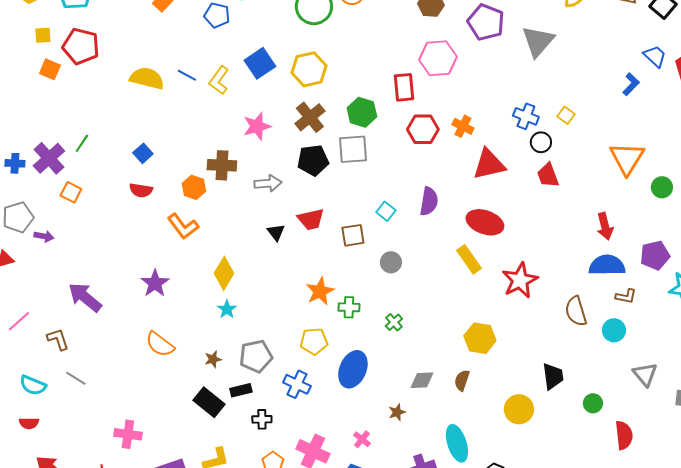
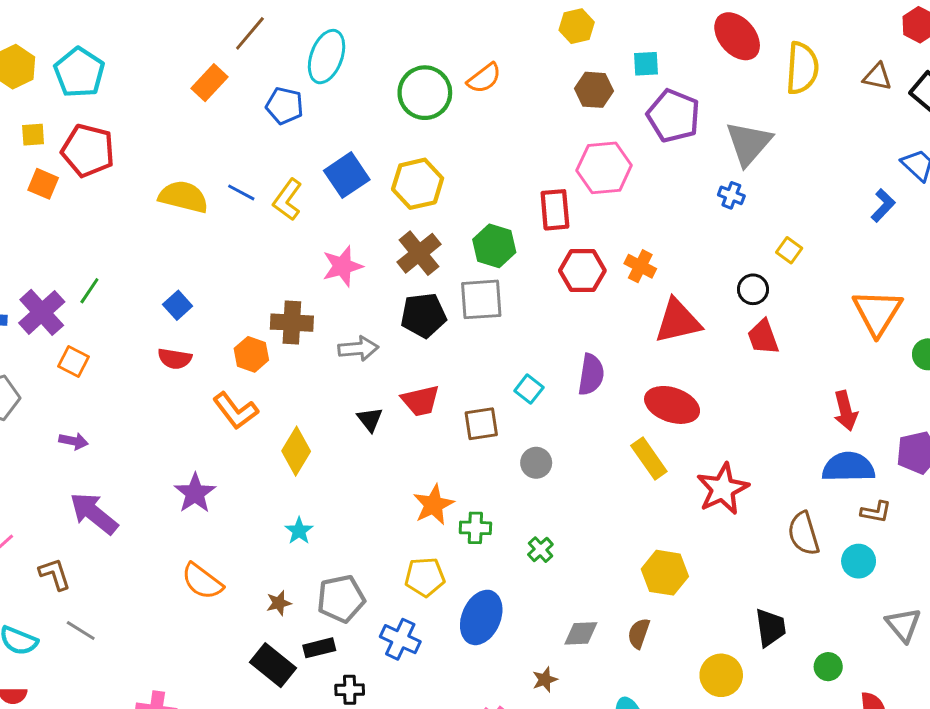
blue cross: (526, 116) -> (731, 195), moved, size x0.7
purple arrow: (44, 236) -> (74, 441), moved
yellow diamond: (224, 273) -> (296, 451), moved

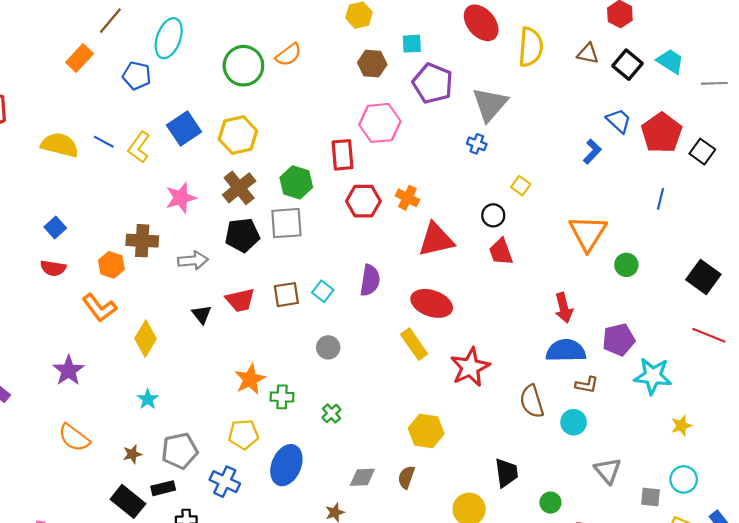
brown square: (481, 424) -> (286, 295), moved

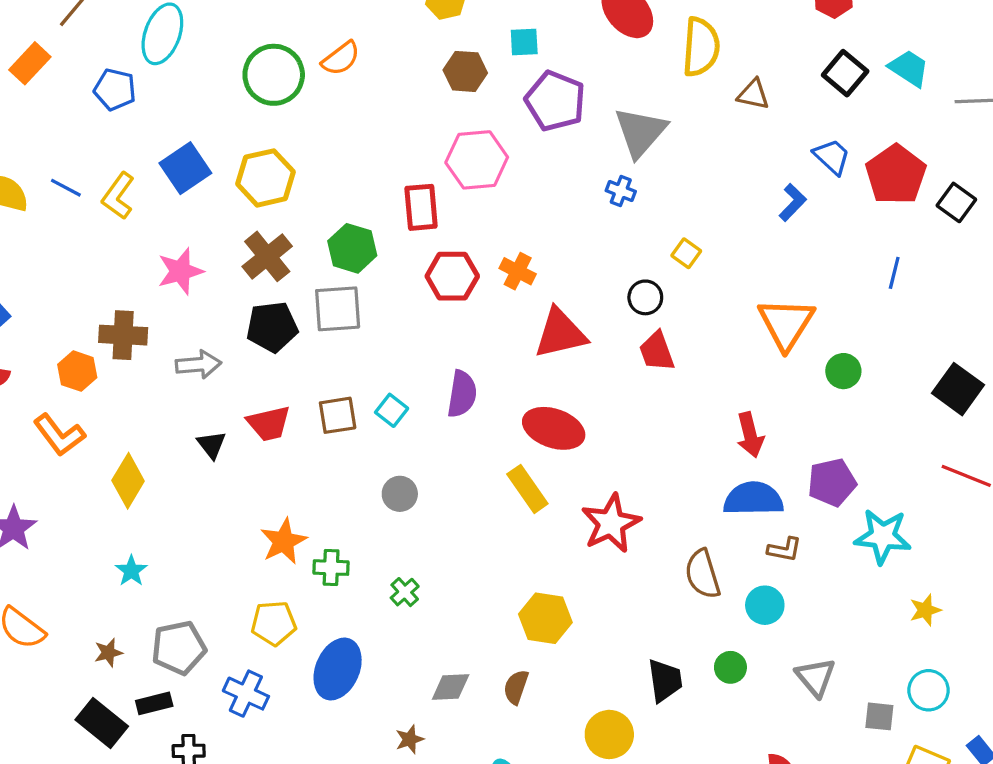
brown triangle: (588, 54) -> (753, 94), moved
green circle: (550, 503) -> (730, 667), moved

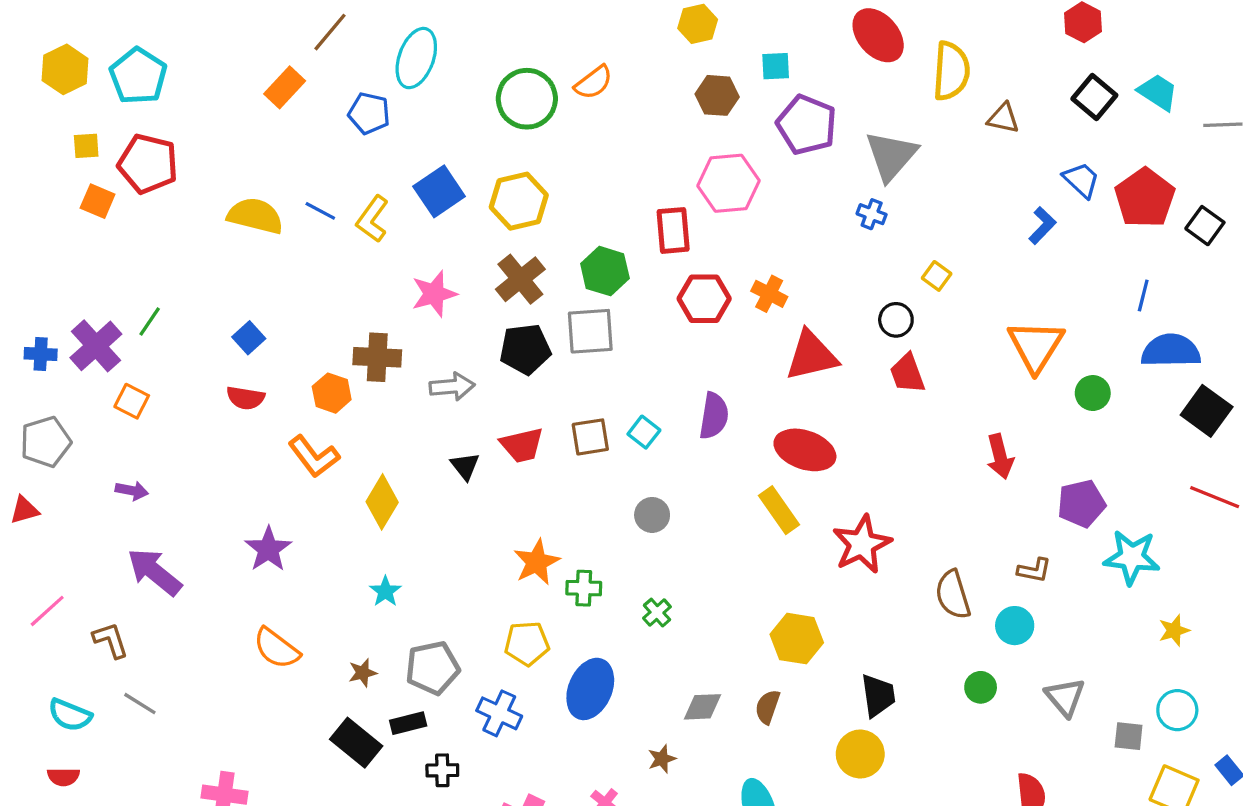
blue semicircle: (753, 499) -> (1171, 351), moved
black trapezoid: (665, 680) -> (878, 695), moved

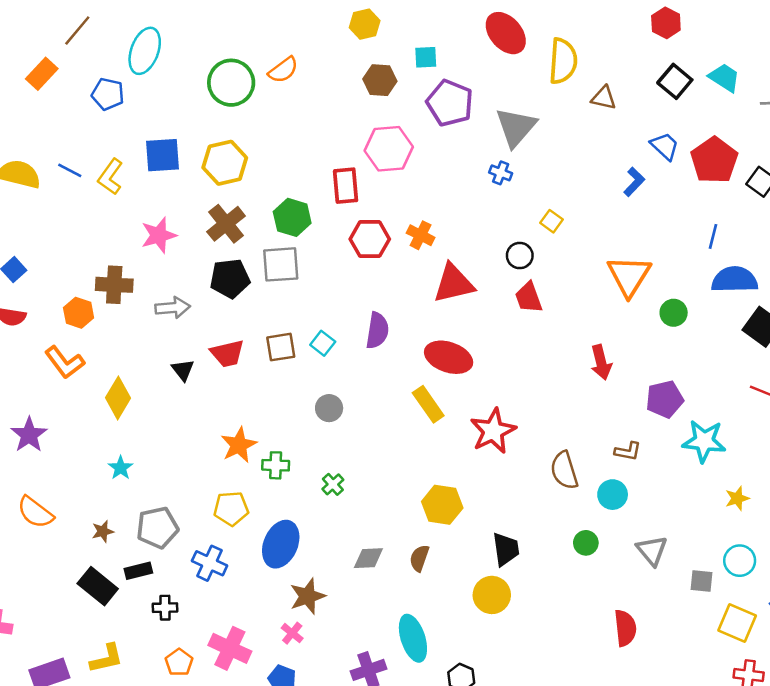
blue square: (439, 191) -> (162, 155), turned 30
brown star: (662, 759) -> (307, 596), moved, size x1.6

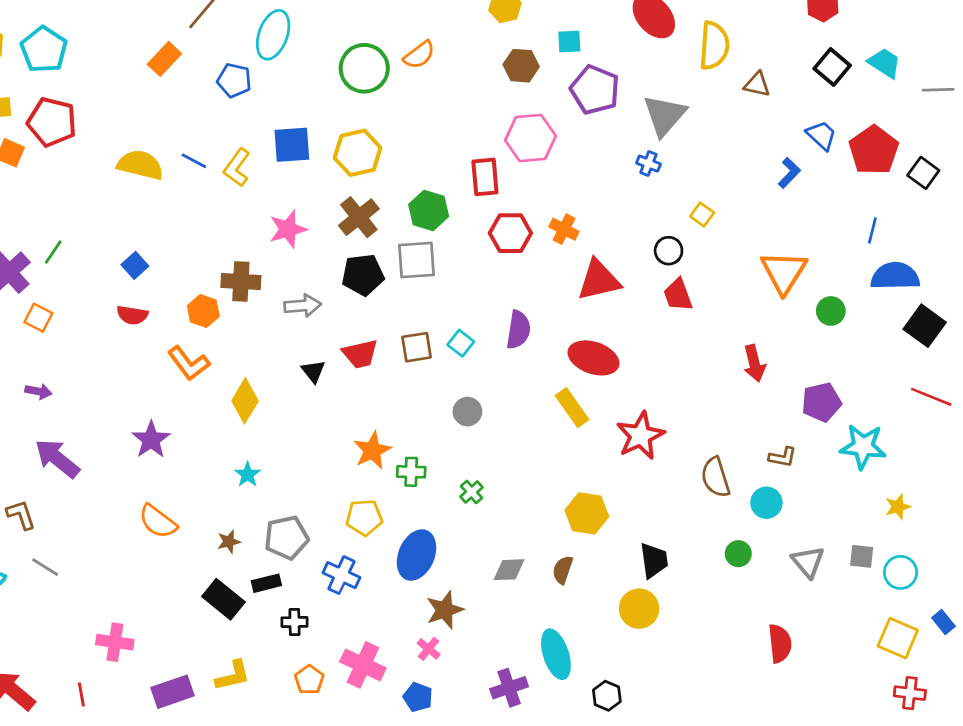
gray square: (702, 581) -> (862, 556), moved

